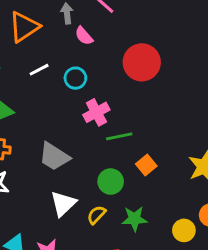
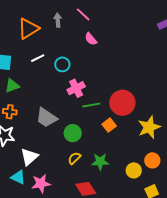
pink semicircle: (84, 36) -> (91, 39), moved
red circle: (142, 62) -> (122, 103), moved
green circle: (111, 182) -> (73, 133), moved
white triangle: (63, 204) -> (29, 157), moved

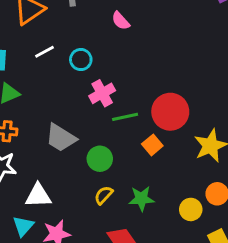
white triangle: (29, 157) -> (38, 196), turned 42
cyan triangle: (18, 177) -> (23, 226), turned 49

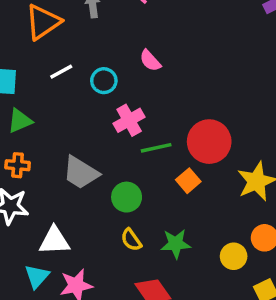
pink semicircle: (121, 21) -> (150, 61), moved
yellow semicircle: (104, 195) -> (131, 240), turned -78

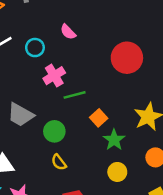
red circle: (209, 142) -> (127, 58), moved
green star: (176, 244) -> (114, 140), moved, turned -30
yellow circle: (234, 256) -> (117, 172), moved

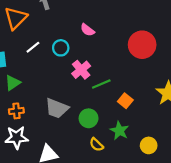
green star: (114, 140) -> (119, 131), moved

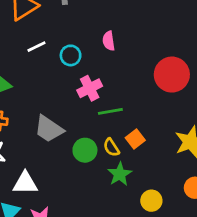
pink semicircle: (87, 30) -> (109, 41), turned 32
yellow semicircle: (96, 145) -> (111, 147), moved

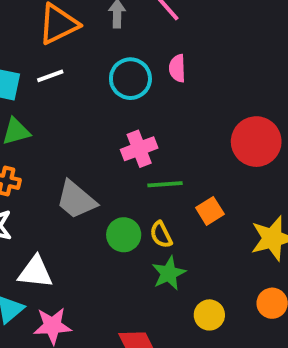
pink semicircle: (109, 41) -> (177, 68), moved
white line: (36, 47) -> (50, 76), moved
cyan circle: (71, 55) -> (130, 79), moved, size x1.4
orange square: (135, 139) -> (210, 211), moved

